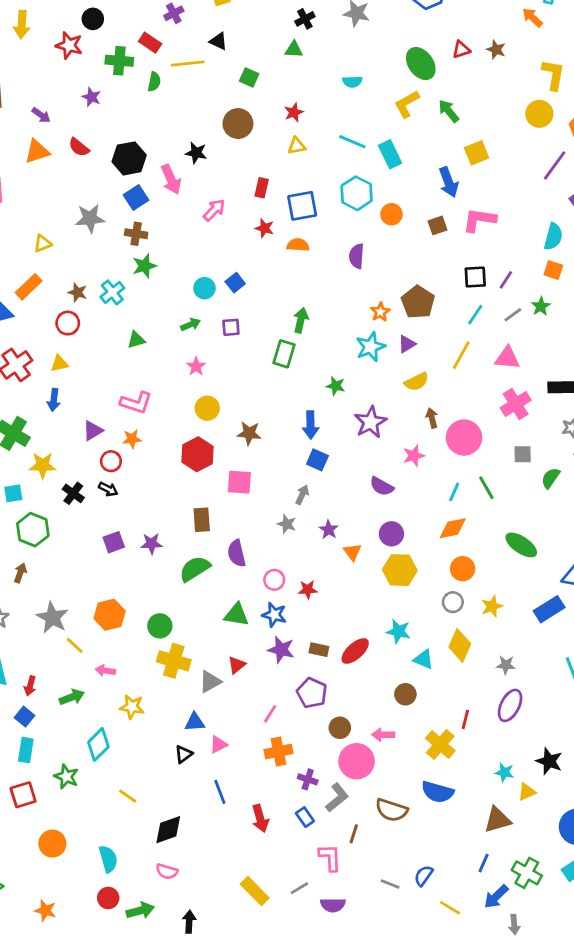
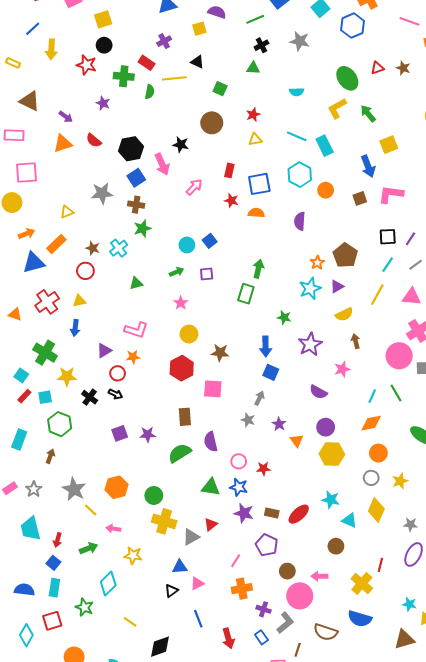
pink circle: (464, 438) -> (399, 356), moved

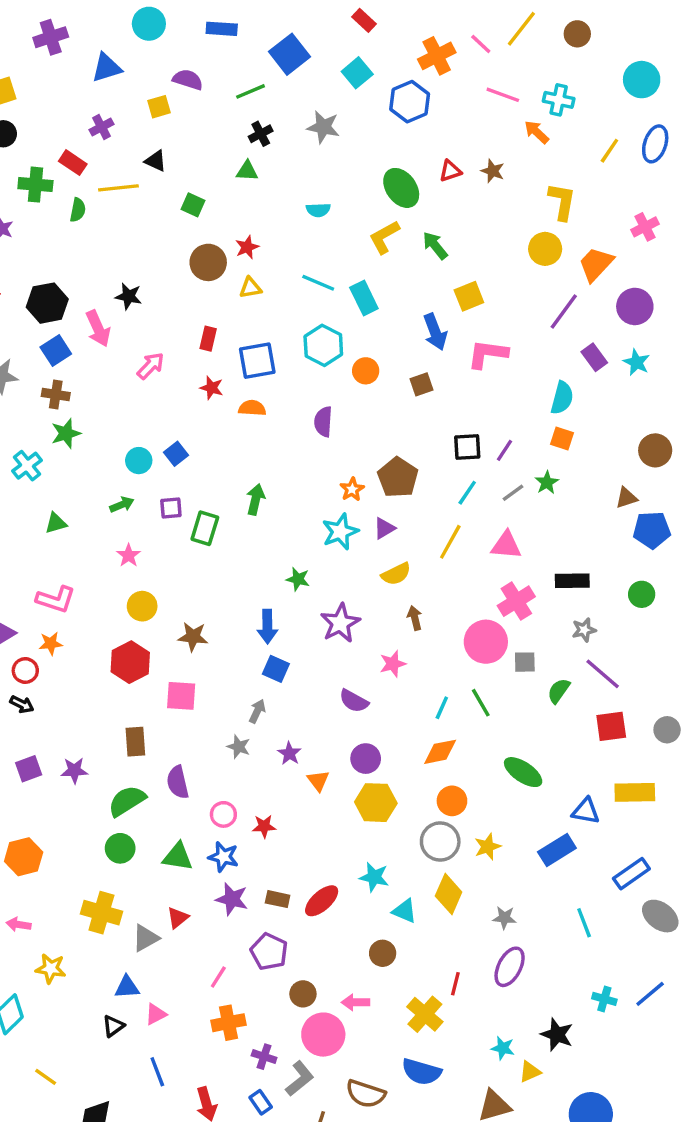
brown circle: (212, 123) -> (208, 262), moved
pink L-shape: (391, 194) -> (488, 354), moved
green rectangle: (246, 294) -> (205, 528), moved
gray circle: (371, 478) -> (440, 842), size x1.5
green circle: (154, 495) -> (120, 848), moved

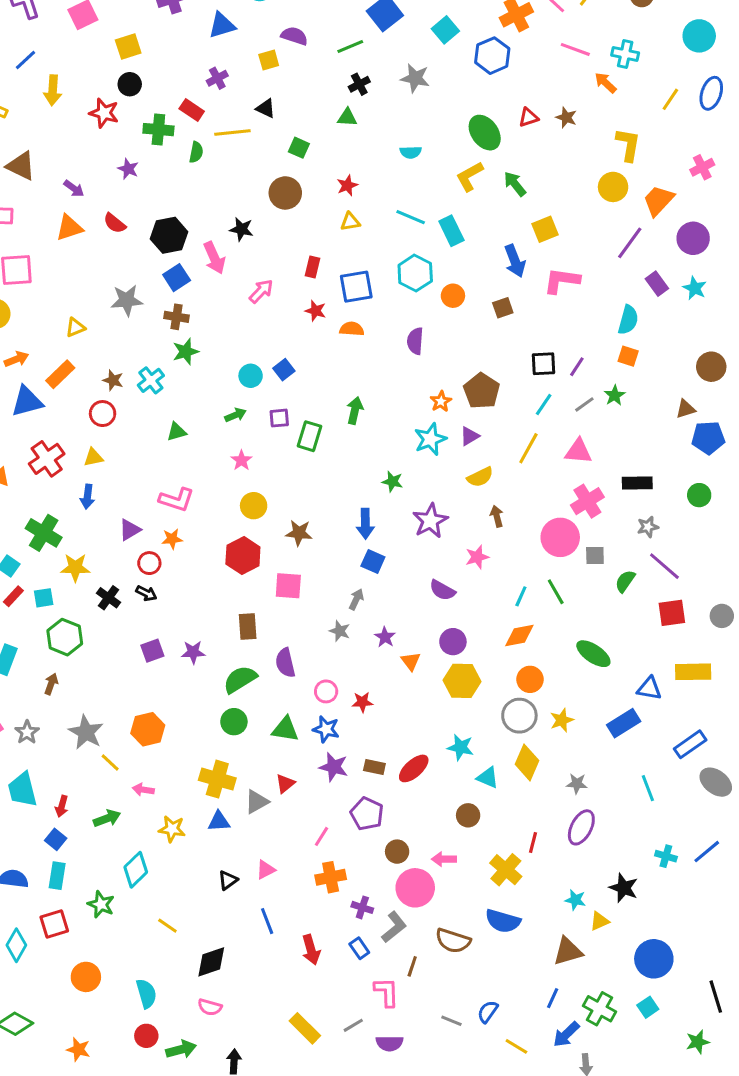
brown circle: (208, 262) -> (285, 193), moved
blue triangle: (127, 987) -> (219, 821), moved

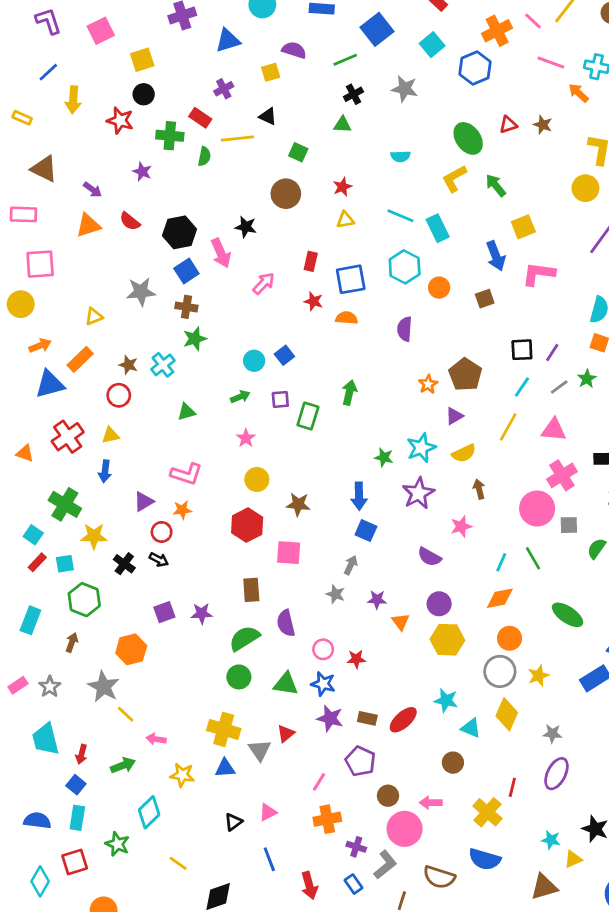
cyan star: (430, 439) -> (421, 448), moved
purple star: (385, 637) -> (377, 600), turned -30
orange hexagon: (148, 729) -> (131, 649), moved
gray triangle: (257, 802) -> (260, 750), turned -35

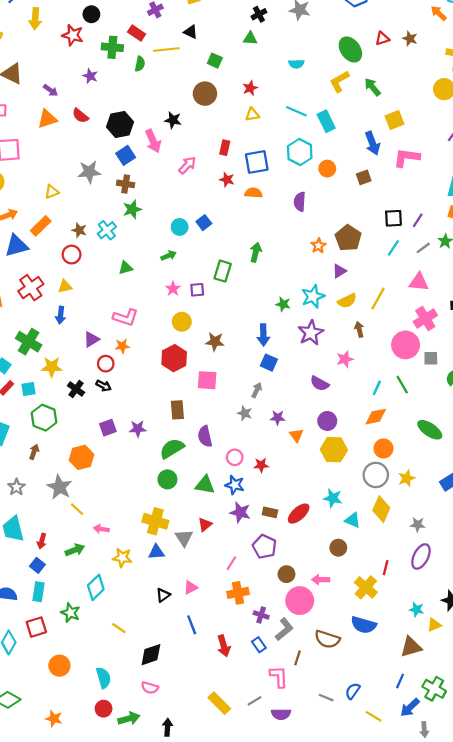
purple square: (280, 399) -> (197, 290), moved
yellow line: (508, 427) -> (378, 299), moved

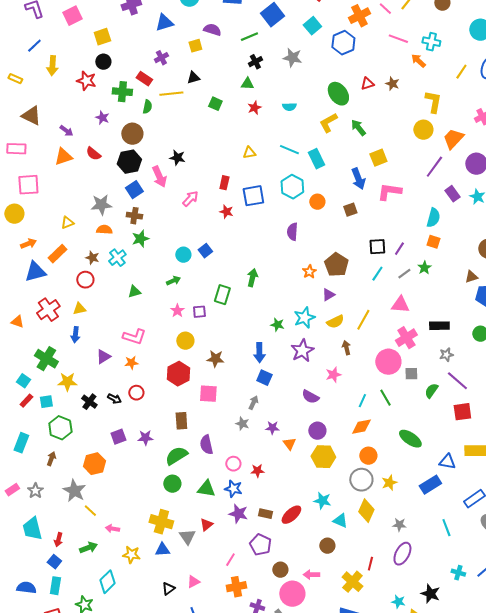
black triangle: (191, 32) -> (193, 78), turned -40
red star: (250, 88) -> (254, 108), moved
brown circle: (205, 94) -> (132, 134), moved
orange semicircle: (253, 193) -> (104, 230), moved
red circle: (106, 364) -> (136, 393), moved

